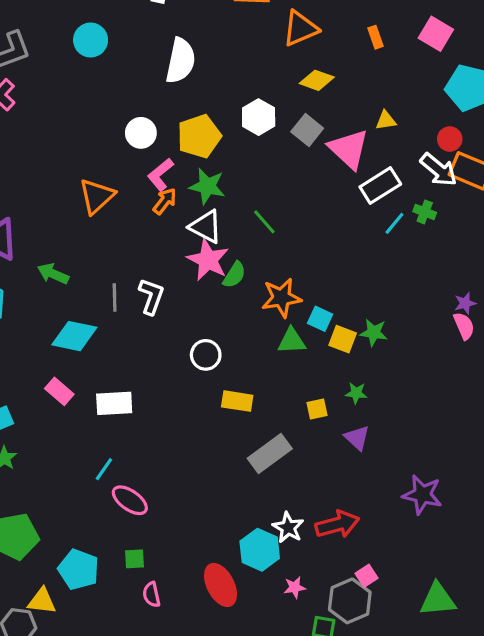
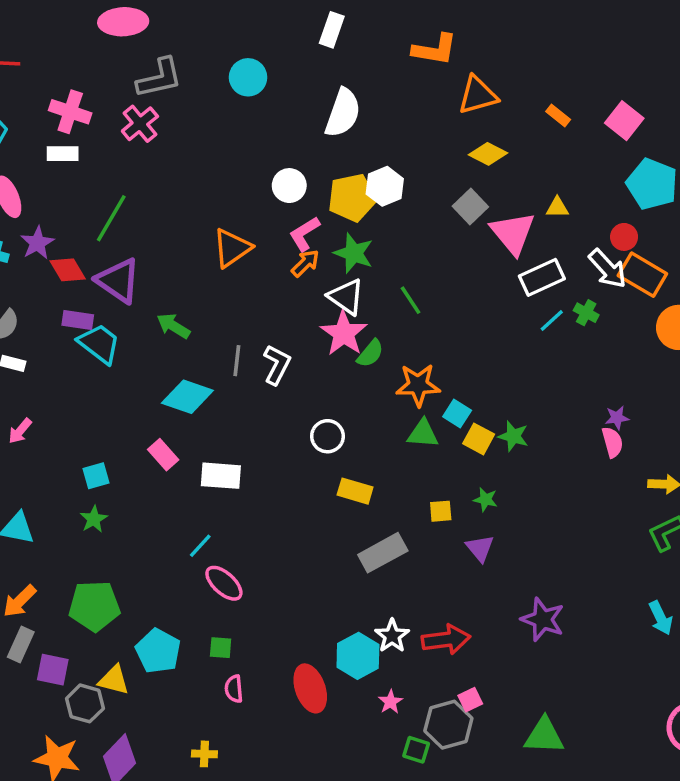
orange rectangle: (376, 37) -> (558, 116), turned -40
white hexagon: (259, 117) -> (385, 186), moved
pink star: (295, 587) -> (390, 702), turned -30

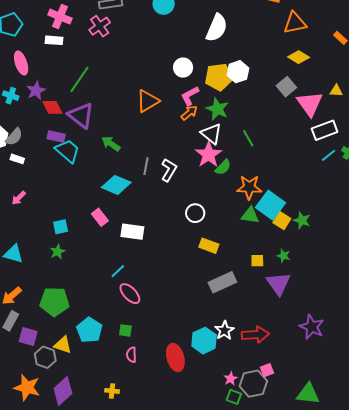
cyan square: (457, 413) -> (271, 205), size x1.8
purple triangle: (480, 548) -> (278, 284), size x1.5
pink star: (390, 702) -> (231, 379), moved

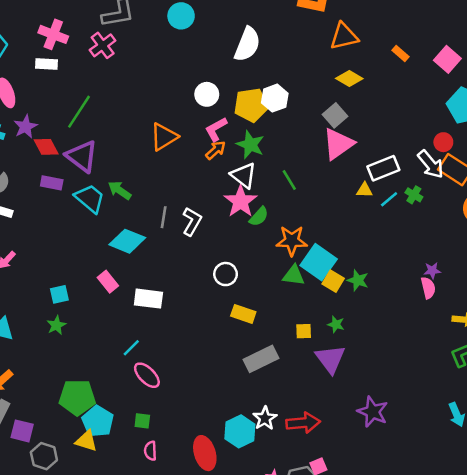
yellow triangle: (336, 91) -> (364, 190), moved
pink triangle: (310, 104) -> (338, 144), moved, turned 32
cyan trapezoid: (68, 151) -> (90, 198), moved
green pentagon: (55, 302) -> (77, 397), moved
yellow triangle: (63, 345) -> (86, 441), moved

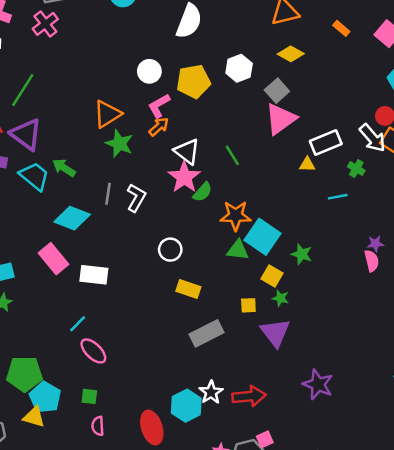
white hexagon: (275, 98) -> (239, 68), moved
green star: (250, 145) -> (119, 144), moved
cyan line: (389, 199) -> (338, 197), moved, turned 30
yellow square: (333, 281) -> (272, 276), moved
pink rectangle: (108, 282) -> (53, 259), size x1.4

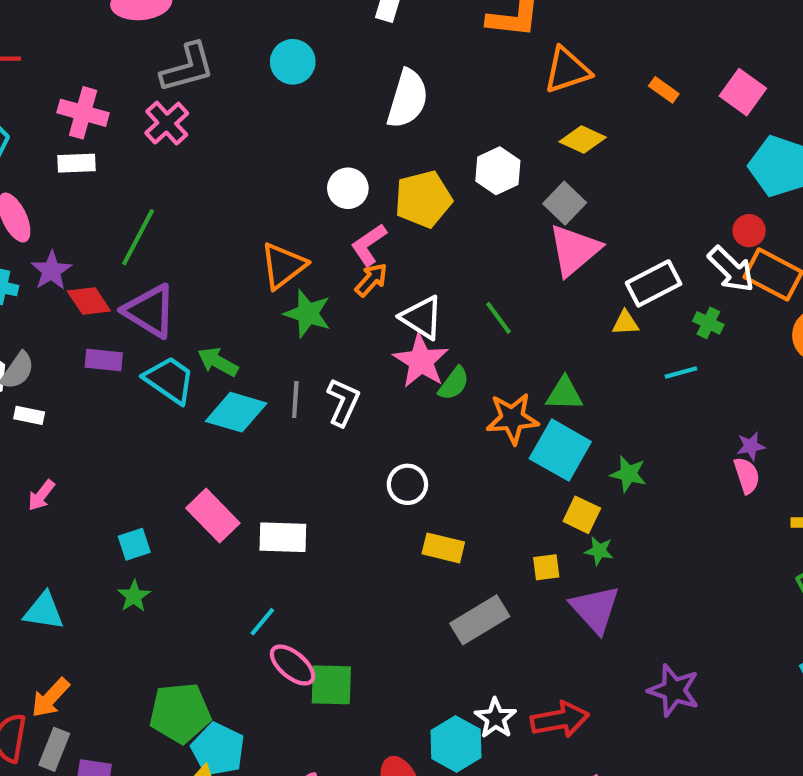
cyan diamond: (72, 218) -> (236, 412), moved
green triangle: (238, 250) -> (564, 394), moved
green square: (89, 396) -> (331, 685), moved, size x1.6

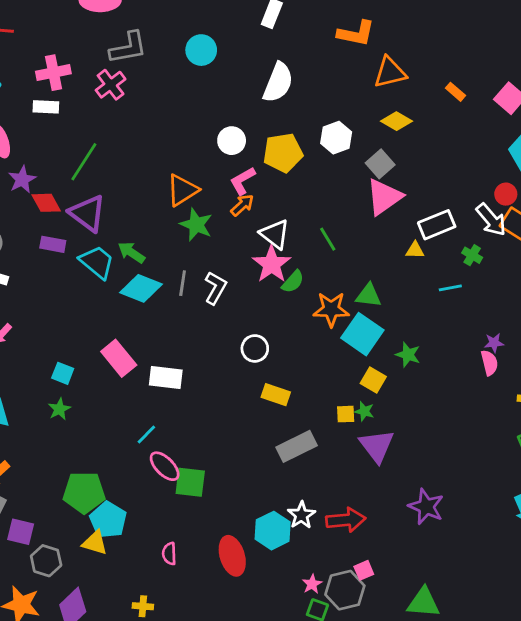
pink cross: (83, 113) -> (53, 73), turned -32
cyan square: (134, 544) -> (63, 373), turned 35
green star: (599, 551) -> (364, 411), moved

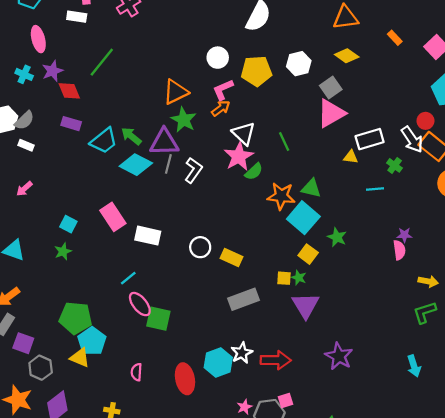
purple triangle: (88, 213) -> (164, 142), moved, turned -44
cyan trapezoid: (97, 262) -> (104, 141), turned 96
white circle: (255, 348) -> (200, 247), moved

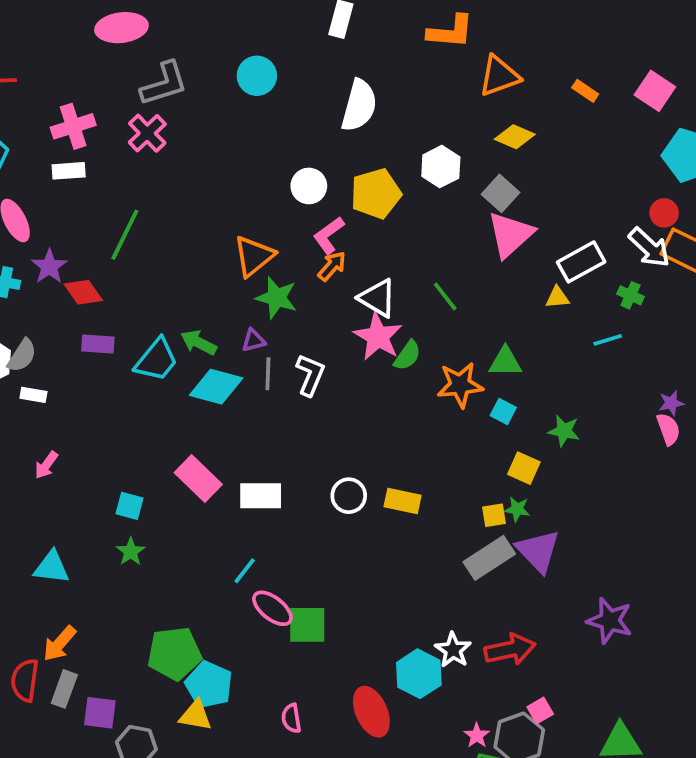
purple triangle: (164, 142) -> (253, 340), size x0.5
cyan square: (303, 218) -> (503, 412), size x0.5
gray rectangle: (243, 299) -> (489, 558), moved

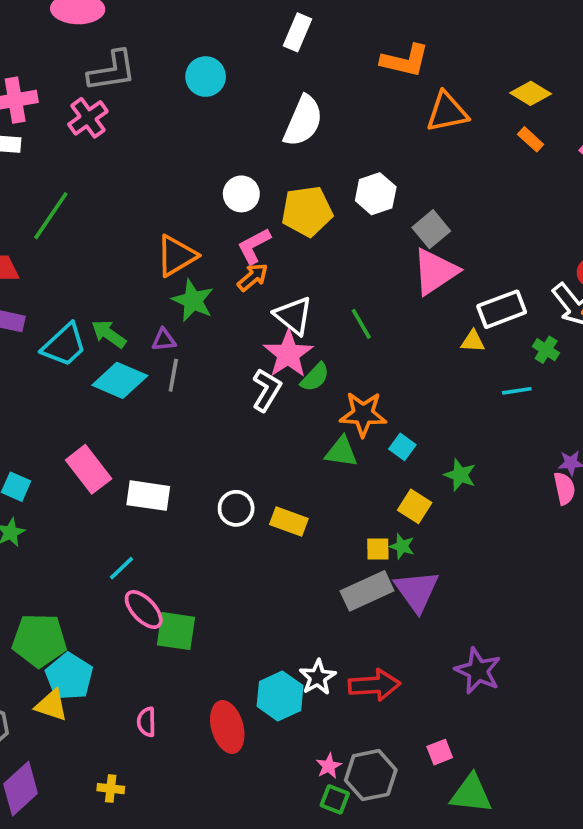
yellow diamond: (515, 137) -> (531, 93), moved
green triangle: (505, 362) -> (341, 452), moved
white L-shape: (310, 375) -> (267, 390), moved
pink square: (540, 710) -> (440, 752), moved

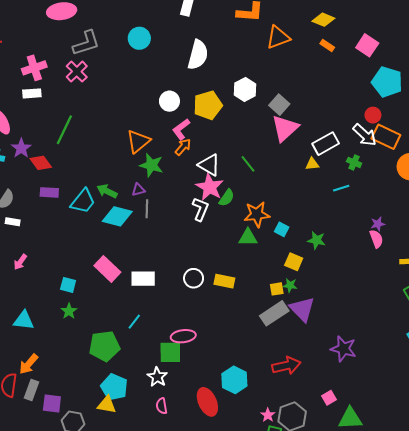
pink ellipse: (144, 610) -> (183, 336), moved, turned -45
green pentagon: (39, 640) -> (104, 346), moved
white star: (318, 677) -> (157, 377), moved

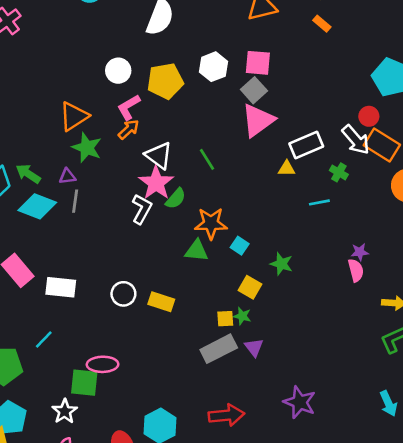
pink square: (367, 45) -> (258, 63), moved, turned -35
purple triangle: (302, 309) -> (254, 347), size x0.6

